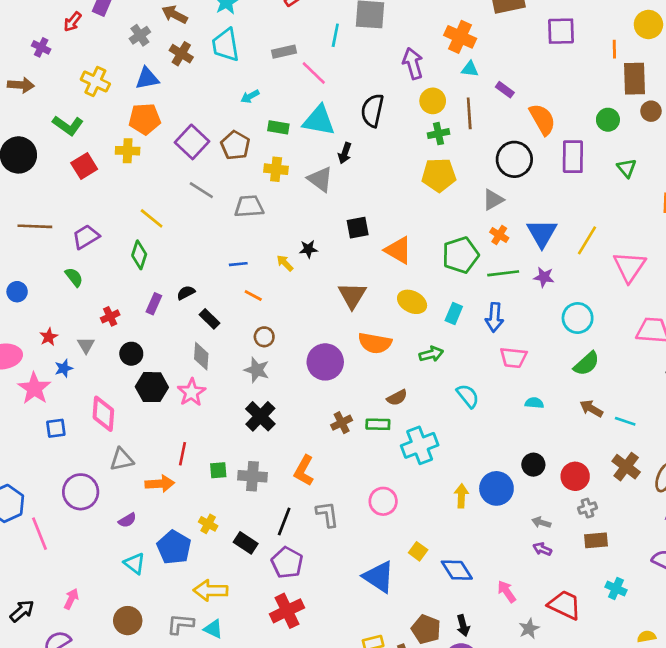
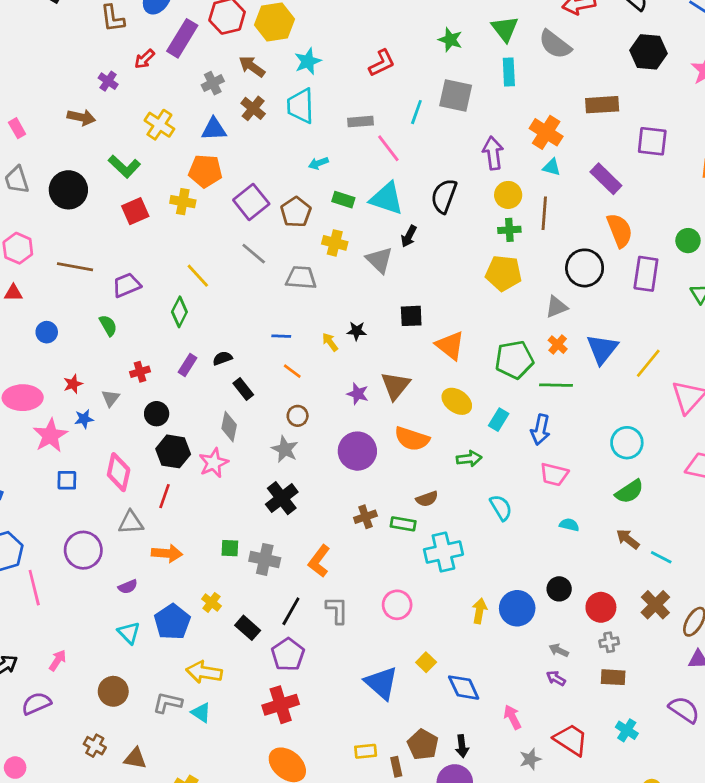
purple rectangle: (505, 90) -> (606, 179), moved, size x1.6
purple star: (544, 277) -> (358, 394), moved
red line: (183, 454) -> (165, 496), moved

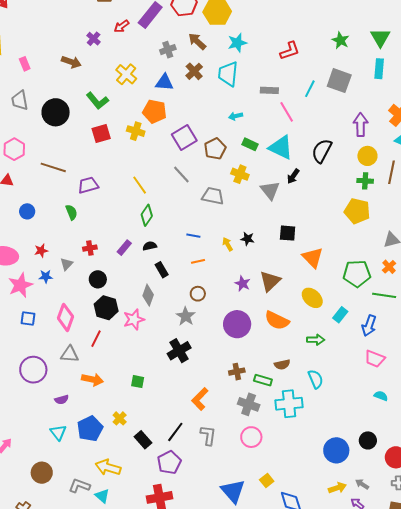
green diamond: (179, 312) -> (147, 215), moved
orange line: (292, 371) -> (198, 261), turned -56
cyan semicircle: (501, 508) -> (316, 379), moved
gray cross: (265, 559) -> (249, 404), moved
yellow arrow: (479, 611) -> (337, 488), moved, turned 54

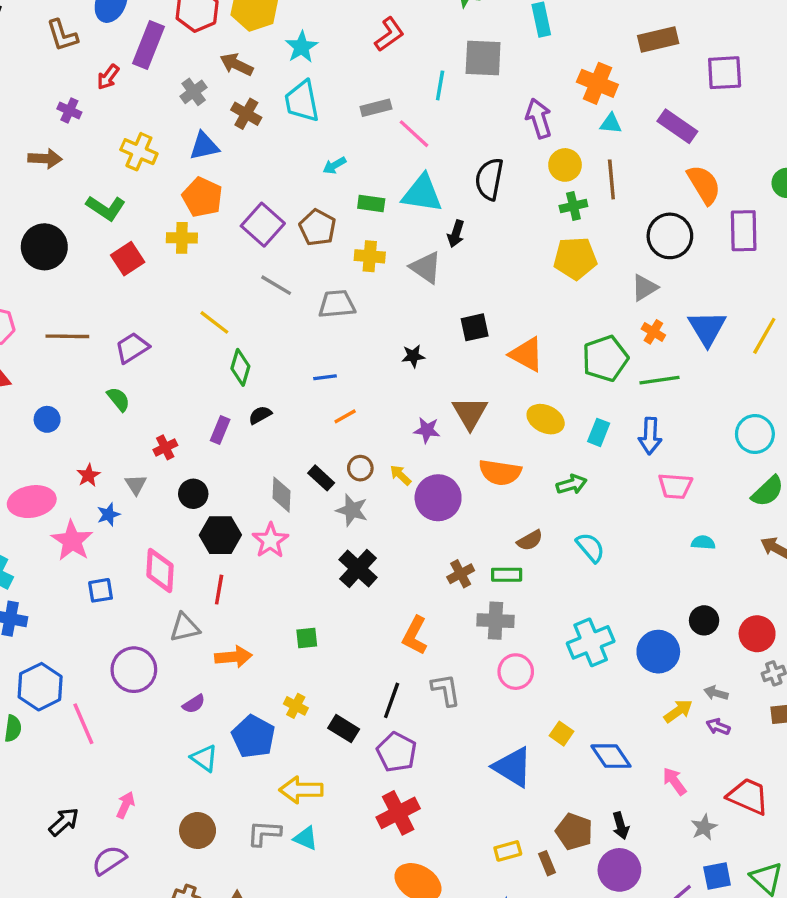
orange pentagon: (155, 111) -> (202, 197), turned 30
yellow arrow: (228, 244) -> (400, 475), moved
black rectangle: (162, 270) -> (321, 478), moved
cyan cross: (289, 404) -> (591, 642), moved

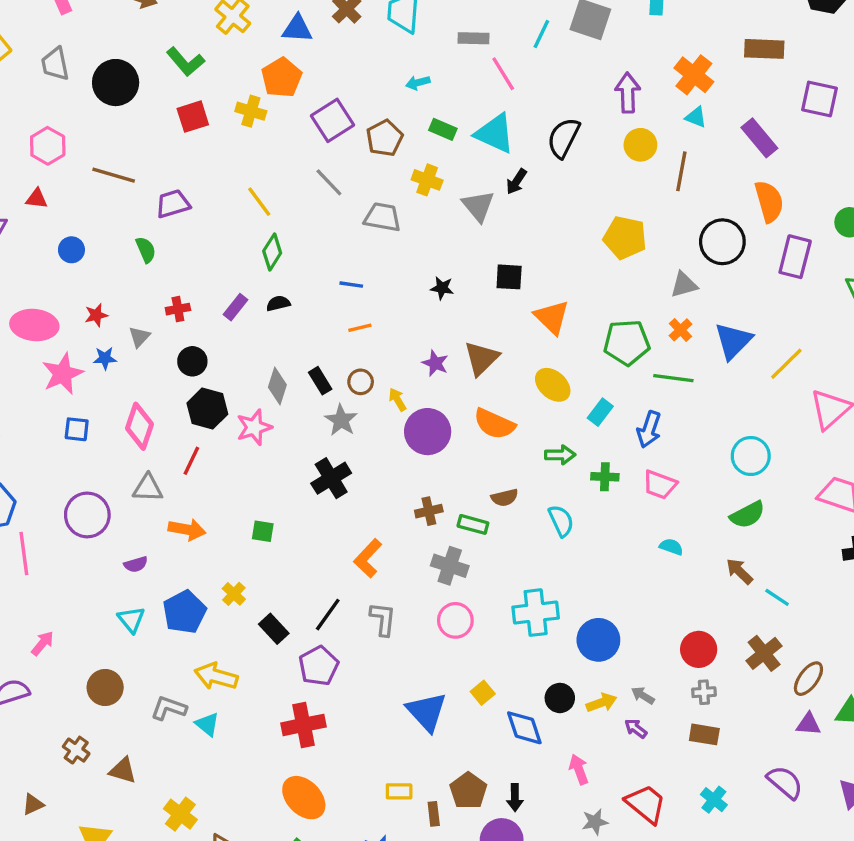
green cross: (573, 206) -> (605, 477), moved
black circle: (704, 620) -> (560, 698), moved

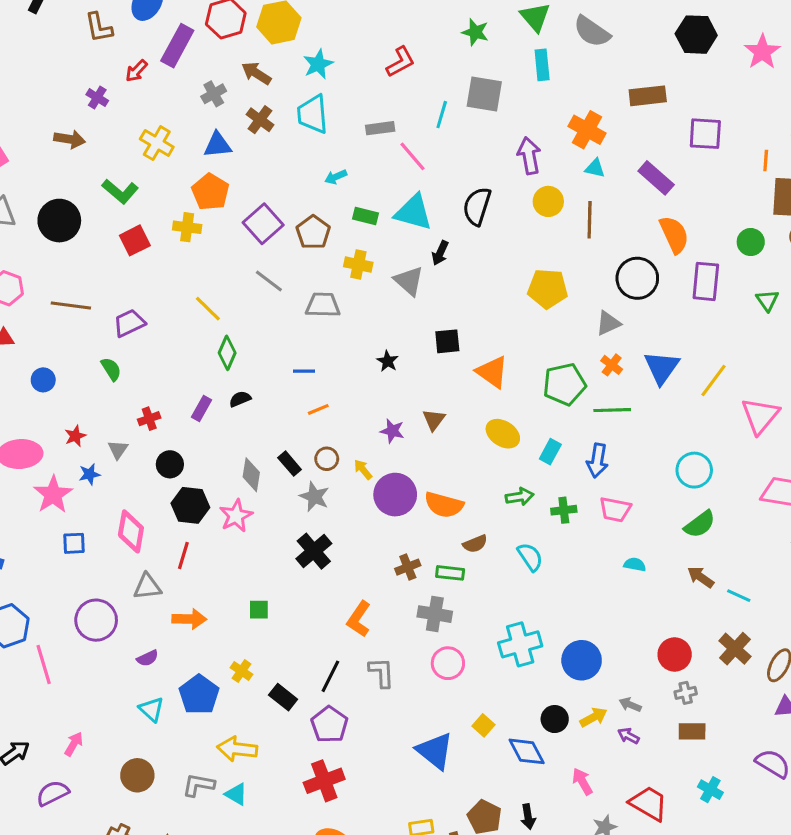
black star: (442, 288) -> (388, 361), turned 30
brown triangle: (481, 358) -> (434, 420), size x0.7
orange semicircle: (494, 424) -> (444, 505), moved

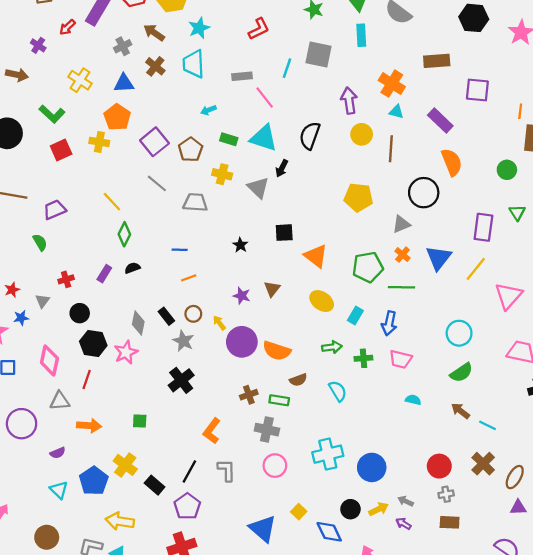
purple rectangle: (706, 281) -> (483, 227), moved
yellow cross: (241, 671) -> (125, 465), size x1.5

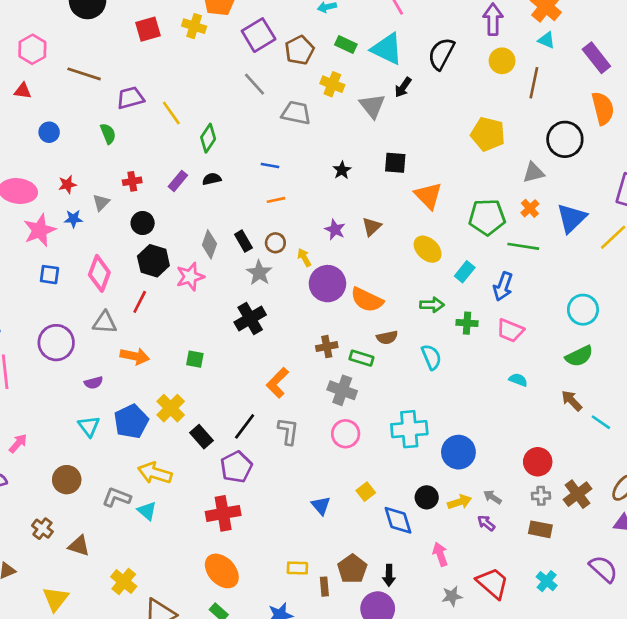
yellow line: (112, 202) -> (171, 113), moved
brown cross: (483, 464) -> (577, 494), moved
blue triangle: (263, 529) -> (321, 506), size x0.6

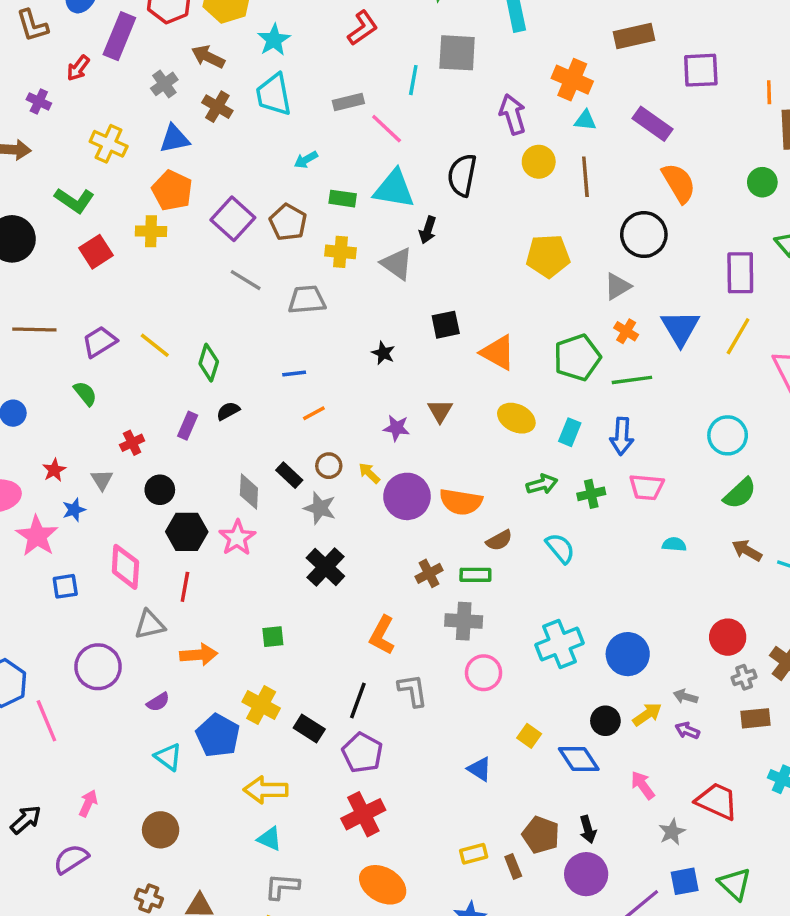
gray L-shape: (117, 497) -> (282, 886), moved

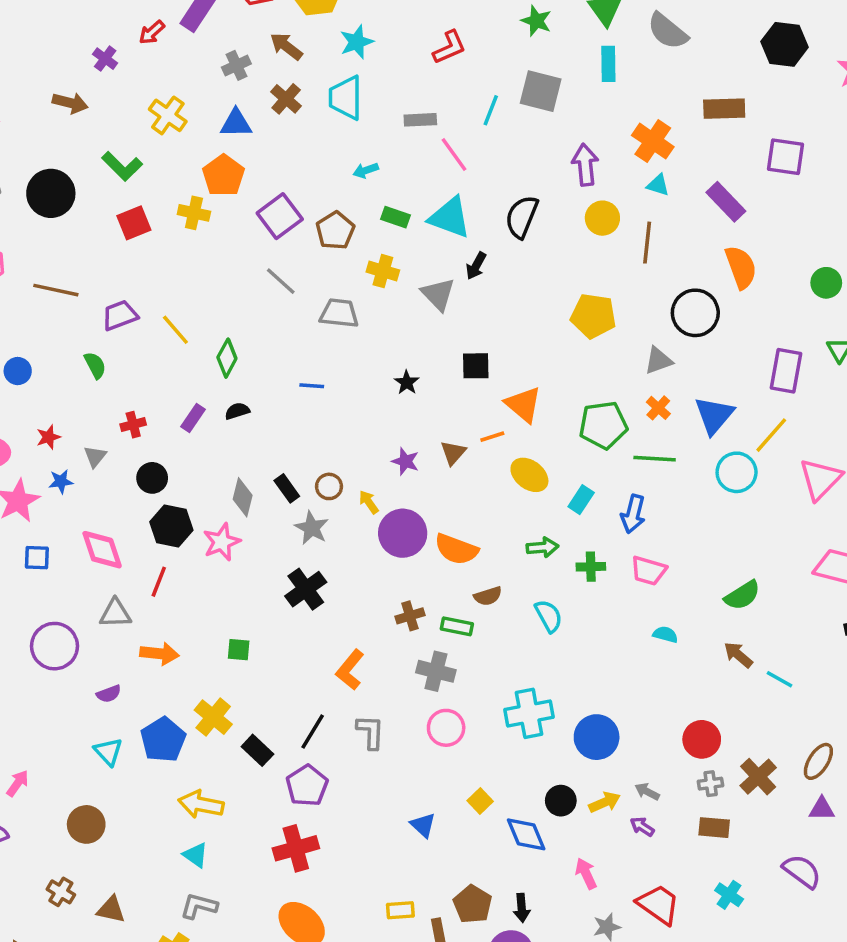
orange line: (314, 413) -> (492, 437), moved
cyan circle: (728, 435) -> (737, 472), moved
pink diamond: (125, 567) -> (102, 550), turned -33

